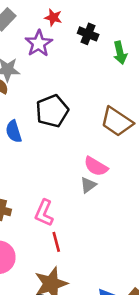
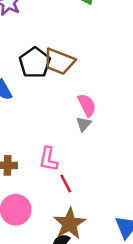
brown trapezoid: (117, 122) -> (59, 61), moved
pink semicircle: (96, 166) -> (87, 105), turned -135

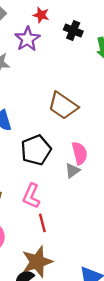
black pentagon: (35, 63) -> (36, 150), moved

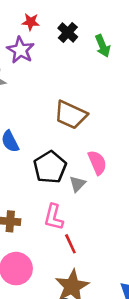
black cross: (73, 30) -> (68, 33), turned 30
gray triangle: (72, 171) -> (77, 184), moved

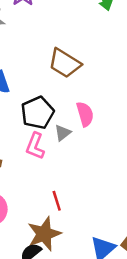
pink L-shape: (54, 217) -> (35, 146), moved
red line: (70, 244) -> (57, 201), moved

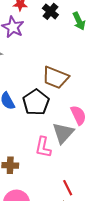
black pentagon: (37, 113) -> (36, 102), moved
gray triangle: (63, 133) -> (63, 133), size x1.6

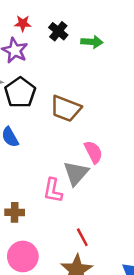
green arrow: (79, 21) -> (92, 42), turned -60
black pentagon: (36, 102) -> (20, 93), moved

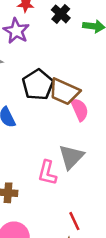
black pentagon: (20, 93) -> (38, 85), moved
pink semicircle: (93, 152) -> (80, 110), moved

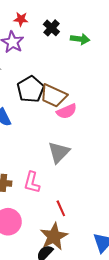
pink semicircle: (80, 110) -> (67, 111), turned 90
pink L-shape: (47, 173) -> (32, 182), moved

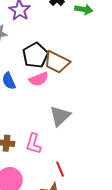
pink semicircle: (67, 111) -> (39, 79), moved

